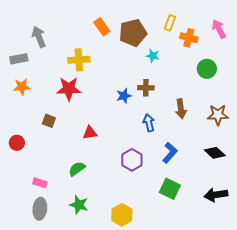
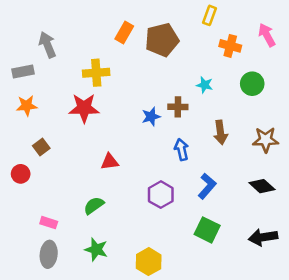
yellow rectangle: (170, 23) -> (210, 15), moved
orange rectangle: (102, 27) -> (124, 32), turned 66
cyan star: (153, 56) -> (205, 85), moved
brown square: (49, 121) -> (41, 147), moved, turned 32

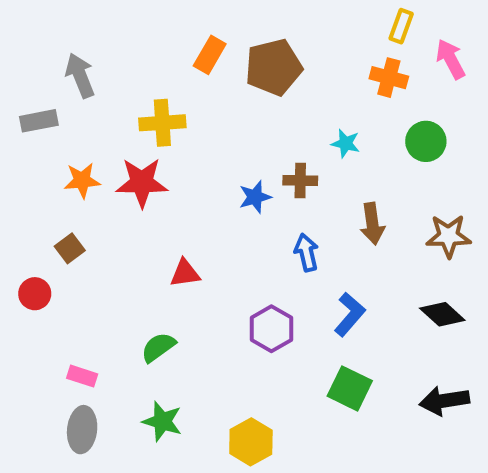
yellow rectangle: (210, 15) -> (401, 26), moved
orange star: (27, 106) -> (82, 180), moved

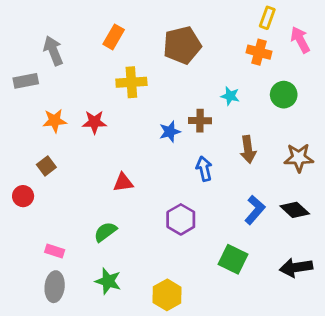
orange rectangle: (210, 55) -> (114, 37), moved
yellow cross: (162, 123) -> (131, 82), moved
red star: (142, 183) -> (94, 122), size x0.7
blue L-shape: (350, 314) -> (255, 210), moved

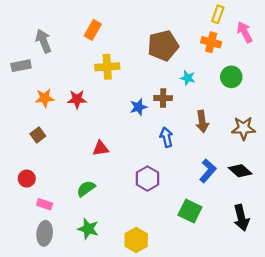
brown pentagon: (182, 45) -> (163, 46), moved
red circle: (23, 196) -> (27, 179), moved
black arrow: (296, 267) -> (241, 218), turned -95

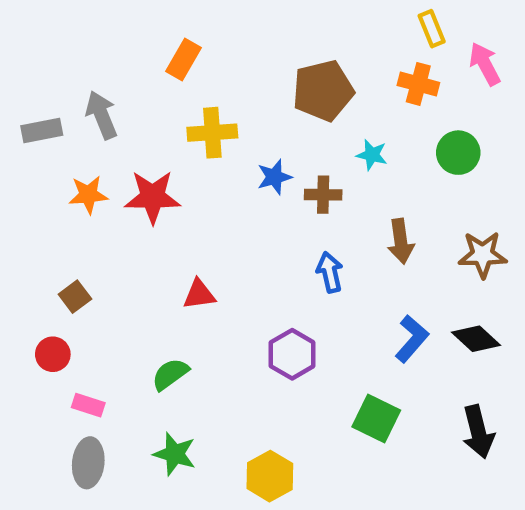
yellow rectangle: (218, 14) -> (432, 29), turned -42
gray arrow: (43, 41) -> (102, 115), moved
red star: (77, 99) -> (153, 197), size x1.4
blue star: (138, 107) -> (274, 177), moved
brown square: (38, 135) -> (75, 297), moved

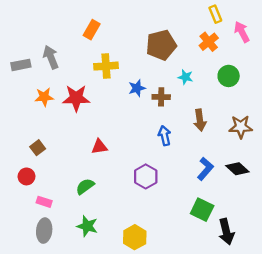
orange cross: (418, 84) -> (209, 42), turned 36
green square: (376, 418) -> (202, 210), moved
black arrow: (478, 432) -> (226, 232), moved

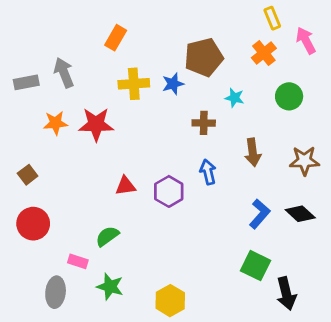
blue star: (137, 88) -> (173, 84), moved
brown square: (38, 148) -> (28, 175), moved
red circle: (26, 176) -> (33, 224), size x1.5
purple hexagon: (146, 176) -> (169, 191), moved
pink rectangle: (44, 202) -> (78, 261), moved

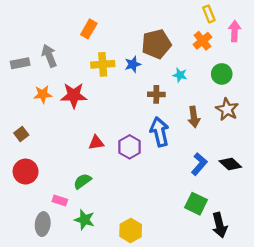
pink arrow: (306, 40) -> (235, 31), turned 30
brown star: (304, 161) -> (227, 109), moved, turned 30
blue arrow: (208, 172) -> (160, 132), size x1.5

